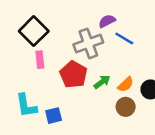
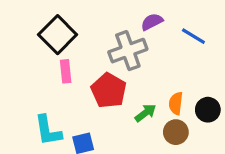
blue line: (124, 39) -> (193, 36), moved
green arrow: (102, 82) -> (145, 113), moved
orange semicircle: (126, 84) -> (176, 103), turned 140

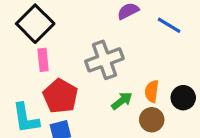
gray cross: (128, 51) -> (104, 60), moved
red pentagon: (109, 91) -> (60, 96), moved

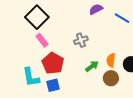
pink rectangle: (43, 60) -> (42, 40), turned -32
gray cross: (104, 60) -> (81, 40), size x0.6

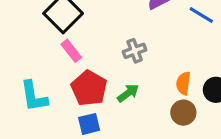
green arrow: (92, 66) -> (128, 93), moved
cyan L-shape: (31, 77) -> (34, 96), moved

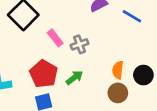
pink rectangle: (71, 51) -> (55, 38), moved

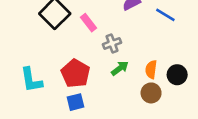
pink rectangle: (55, 38) -> (89, 23), moved
green arrow: (74, 78) -> (120, 68), moved

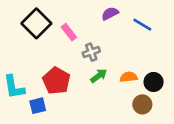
orange semicircle: (151, 70) -> (129, 77), turned 77
brown circle: (151, 93) -> (142, 104), moved
blue square: (76, 102) -> (38, 106), moved

